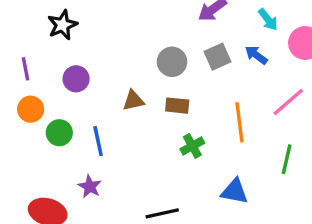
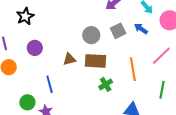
brown rectangle: (177, 106) -> (95, 61), size x1.5
green circle: (59, 133) -> (27, 102), moved

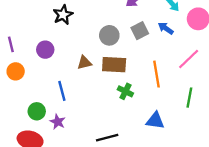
black star: (25, 16) -> (63, 15), moved
green cross: (106, 84) -> (125, 91), turned -32

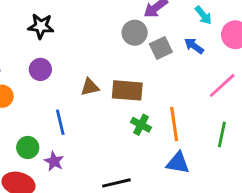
black star: (63, 15) -> (41, 26), moved, turned 30
gray circle: (109, 35) -> (135, 33), moved
orange line: (156, 74) -> (174, 124), moved

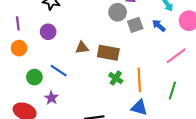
blue line: (60, 122) -> (59, 71), turned -48
green circle: (28, 147) -> (34, 77), moved

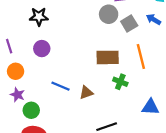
brown triangle: (82, 48) -> (86, 93), moved
green circle: (34, 77) -> (31, 110), moved
orange line: (139, 80) -> (141, 57), moved
purple star: (51, 98) -> (17, 95), moved

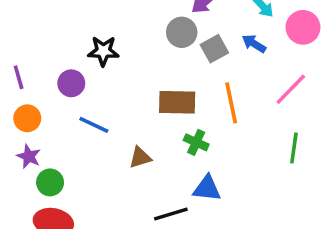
black star: (39, 17) -> (103, 51), moved
blue line: (61, 86) -> (94, 125), moved
blue triangle: (150, 107) -> (207, 188), moved

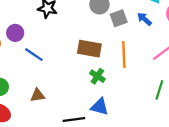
purple circle: (71, 83) -> (15, 33), moved
brown triangle: (140, 157) -> (37, 95), moved

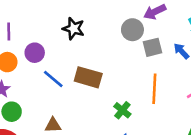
brown rectangle: (89, 49) -> (88, 77), moved

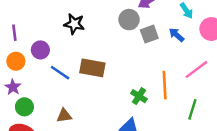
orange line: (154, 89) -> (165, 85), moved
green cross: (122, 110) -> (139, 96), moved

